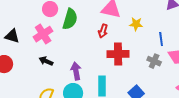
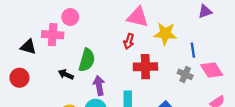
green semicircle: (70, 19) -> (87, 60), moved
yellow star: (136, 24) -> (165, 34), size x1.5
pink cross: (43, 34) -> (53, 35), moved, turned 36

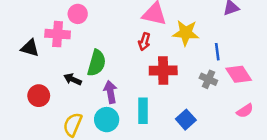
red circle: (19, 78) -> (39, 96), moved

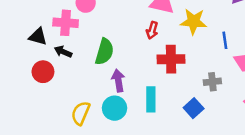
black arrow: (73, 79) -> (63, 52), moved
gray cross: (208, 79) -> (212, 82), moved, turned -30
red circle: (39, 96) -> (43, 72), moved

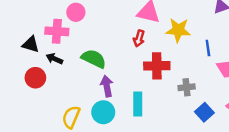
green semicircle: (104, 52) -> (94, 59), turned -80
gray cross: (212, 82) -> (187, 87), moved
blue square: (194, 108) -> (204, 112), moved

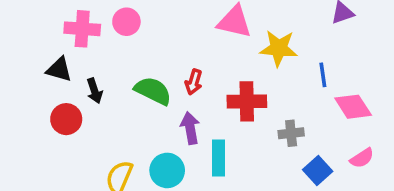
pink cross: (57, 31) -> (82, 29), moved
red arrow: (139, 38) -> (194, 82), moved
black arrow: (54, 59) -> (95, 91), turned -133
purple arrow: (107, 86) -> (190, 128), moved

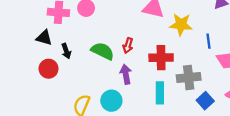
gray cross: (291, 133) -> (189, 77), size x1.5
cyan rectangle: (218, 158) -> (160, 93), moved

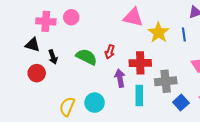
yellow star: (181, 25) -> (159, 33), turned 30
blue line: (208, 41) -> (184, 35), moved
purple arrow: (126, 74) -> (120, 78), moved

